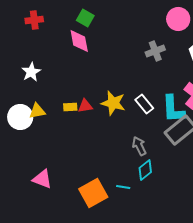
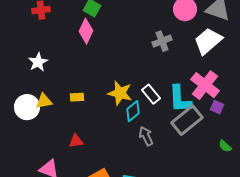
pink diamond: (79, 41) -> (86, 31), turned 35
red triangle: (85, 106) -> (76, 141), moved
cyan diamond: (145, 170) -> (133, 111), moved

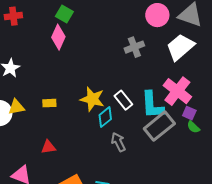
green semicircle: (225, 146) -> (193, 127), moved

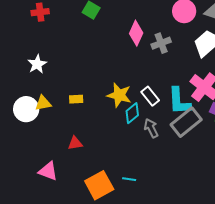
pink diamond: (58, 37) -> (136, 33), moved
gray arrow: (118, 142) -> (151, 128), moved

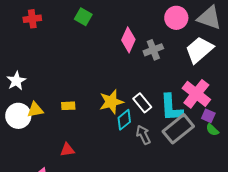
white star: (37, 64) -> (16, 81), moved
yellow star: (119, 95) -> (111, 102), turned -30

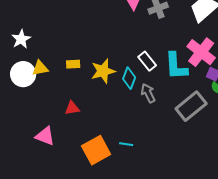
yellow star: (111, 102) -> (103, 71), moved
cyan diamond: (124, 120) -> (129, 78), turned -30
gray rectangle: (178, 129) -> (191, 106), moved

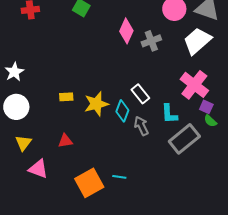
cyan L-shape: (176, 66) -> (169, 114), moved, size x0.7
yellow triangle: (40, 68) -> (23, 143), moved, turned -42

